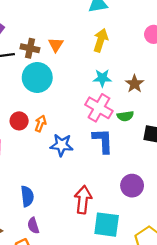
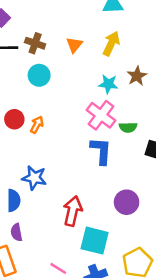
orange triangle: (56, 45) -> (74, 45), moved
cyan circle: (37, 77) -> (39, 75), size x0.7
brown star: (135, 84) -> (137, 76), moved
blue star: (62, 145) -> (34, 178), moved

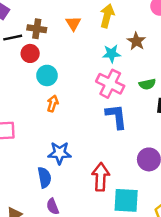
cyan circle: (39, 75) -> (47, 75), moved
red circle: (14, 119) -> (30, 53), moved
green semicircle: (128, 127) -> (147, 84), moved

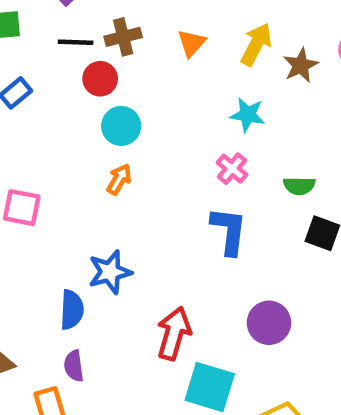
brown cross: (37, 29) -> (123, 37), turned -36
brown star: (136, 41) -> (301, 65), moved
pink cross: (110, 84) -> (232, 169), size x0.6
blue star: (60, 153) -> (110, 272), turned -30

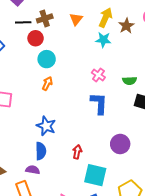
cyan star: (248, 115) -> (103, 40), moved
blue star: (110, 272) -> (46, 126), turned -30
blue semicircle: (72, 310) -> (41, 151), moved
red arrow: (174, 333) -> (77, 152), size x0.6
purple semicircle: (74, 366) -> (33, 170), turned 112

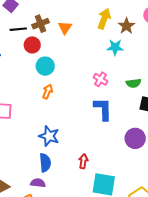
orange triangle: (76, 19) -> (65, 28), moved
cyan star: (103, 40) -> (115, 47), moved
purple circle: (120, 144) -> (135, 138), moved

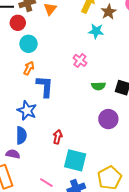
green semicircle: (133, 83) -> (98, 86), moved
blue L-shape: (103, 109) -> (45, 86), moved

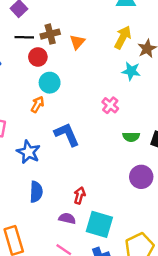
orange arrow: (29, 68) -> (37, 104), moved
blue L-shape: (45, 86) -> (67, 134), turned -30
blue star: (27, 110) -> (28, 152), moved
purple semicircle: (13, 154) -> (67, 218), moved

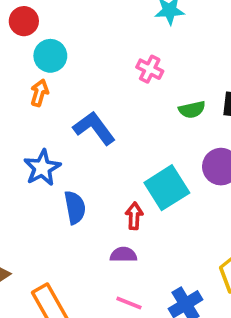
blue star: (28, 152) -> (42, 168), turned 30
blue semicircle: (36, 192) -> (75, 207), moved
cyan square: (99, 224) -> (167, 188), moved, turned -36

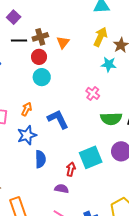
red circle: (24, 21) -> (39, 57), moved
orange arrow: (39, 93) -> (27, 109), moved
green semicircle: (192, 110) -> (111, 119), size x1.5

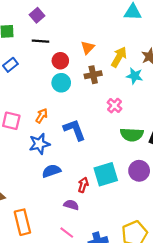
brown cross: (40, 37) -> (93, 75), moved
yellow arrow: (100, 37) -> (119, 57), moved
blue semicircle: (40, 159) -> (51, 171), turned -114

